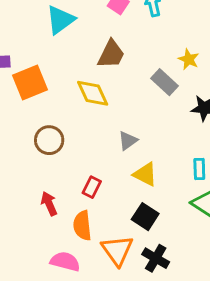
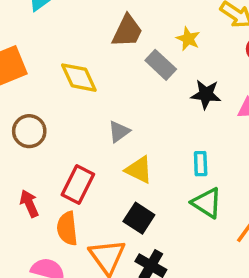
brown trapezoid: (111, 54) -> (127, 31), moved
red rectangle: (92, 187) -> (78, 185), size x1.5

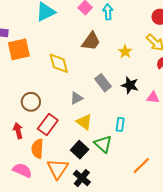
gray rectangle: (161, 65) -> (103, 83), moved
brown circle: (29, 131) -> (31, 102), moved
green triangle: (207, 203) -> (103, 144), moved

